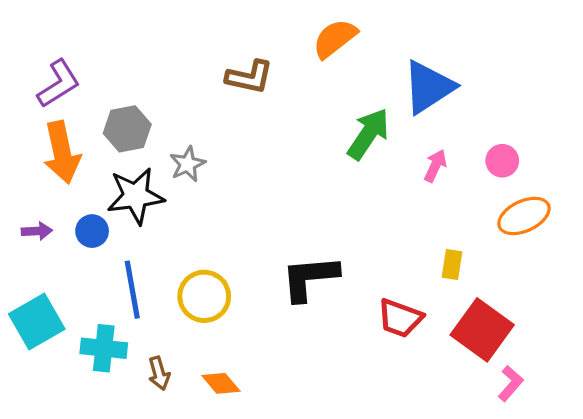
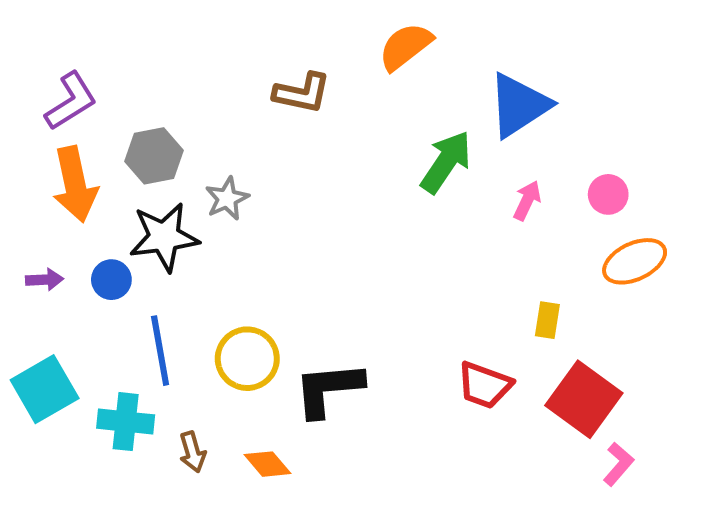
black L-shape: (310, 278) -> (328, 389), moved

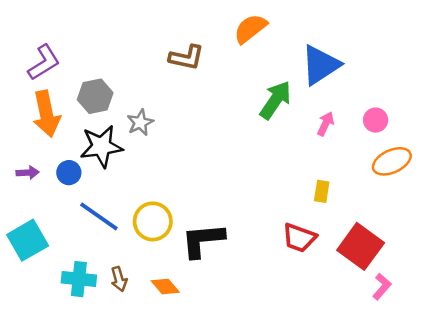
yellow rectangle: (547, 320) -> (322, 191), moved
blue line: (160, 351) -> (99, 216), turned -45
cyan cross: (126, 422) -> (79, 279), moved

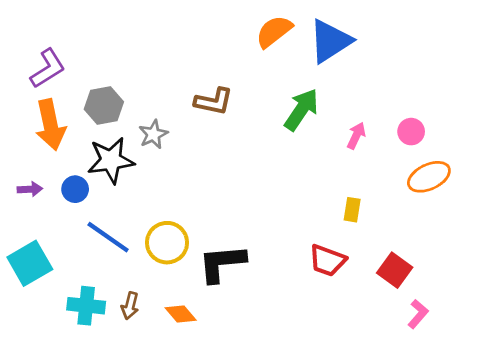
brown L-shape: (187, 57) -> (214, 101), moved
blue triangle: (320, 65) -> (330, 41), moved
red square: (361, 246) -> (395, 270), size x0.7
brown arrow: (119, 279) -> (130, 306), turned 30

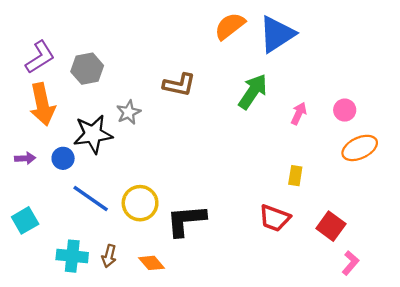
gray hexagon: (104, 105) -> (87, 69), moved
cyan square: (30, 263) -> (25, 220), size x0.7

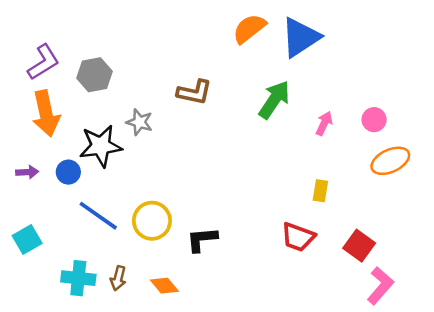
gray star: (129, 112) -> (139, 122), turned -30
black L-shape: (186, 220) -> (202, 239), size x0.7
pink L-shape: (350, 263) -> (380, 286), size x1.4

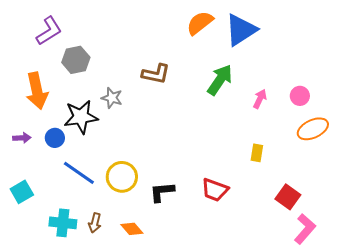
purple L-shape: (43, 62) -> (49, 31), moved
red trapezoid: (298, 237) -> (215, 190), moved

